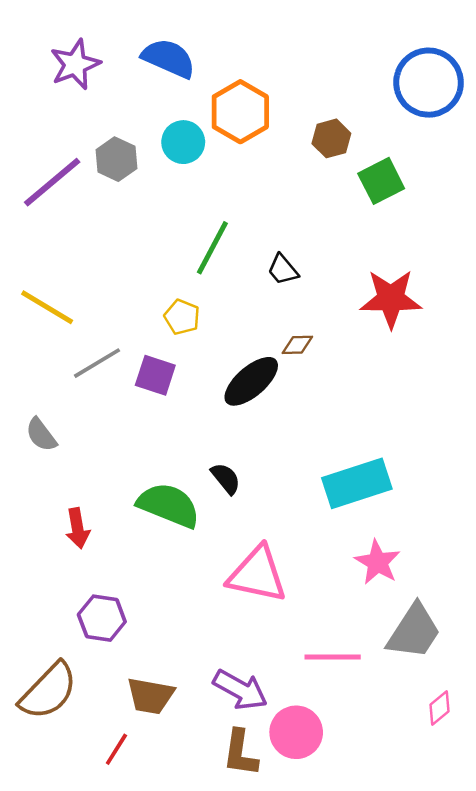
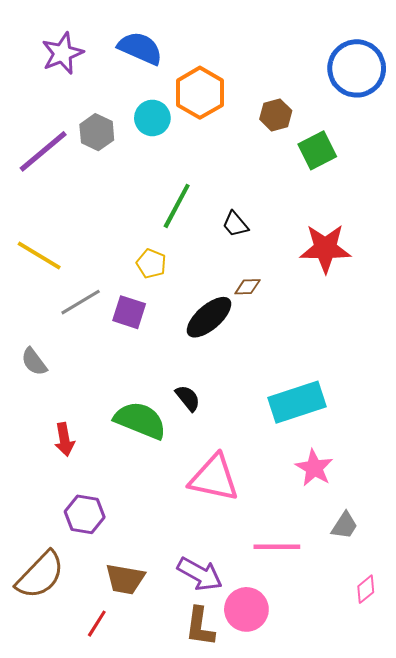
gray trapezoid: (414, 631) -> (345, 525), size x0.6

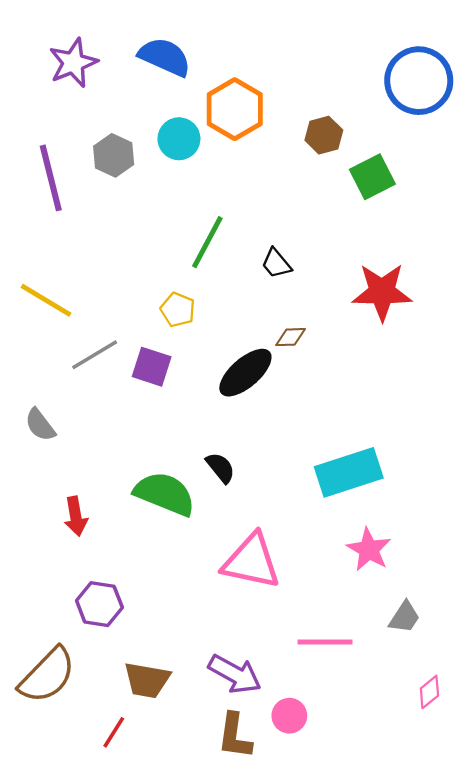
purple line: (43, 151) -> (51, 178), turned -64
pink circle: (246, 609) -> (289, 716), size x0.7

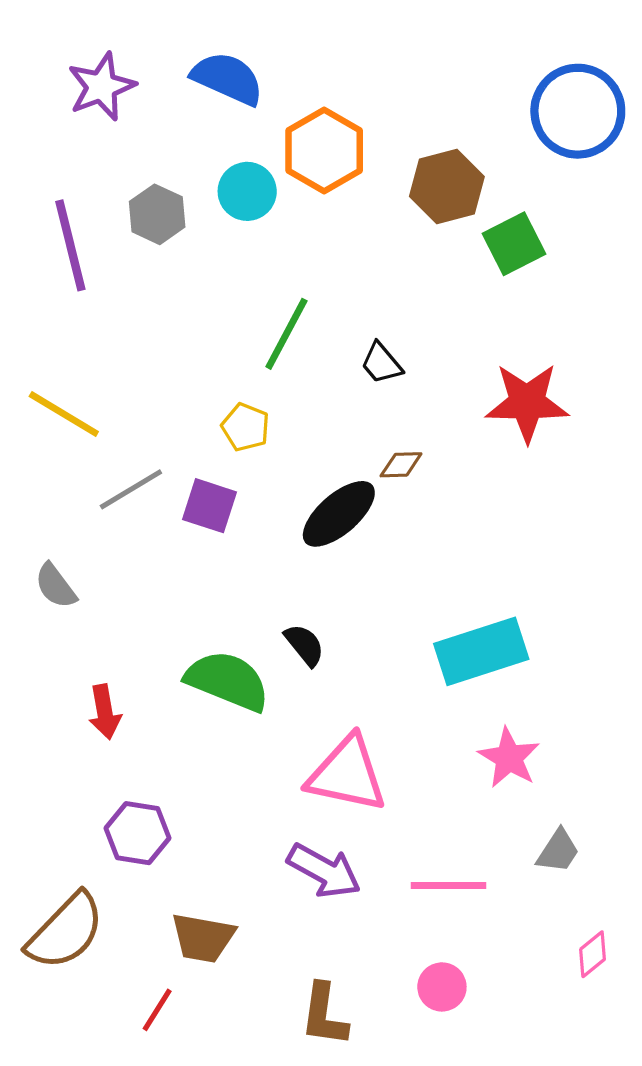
brown hexagon: (324, 135) -> (447, 186), size x1.4
purple arrow: (235, 674) -> (324, 871), moved
pink circle: (289, 716) -> (442, 987), moved

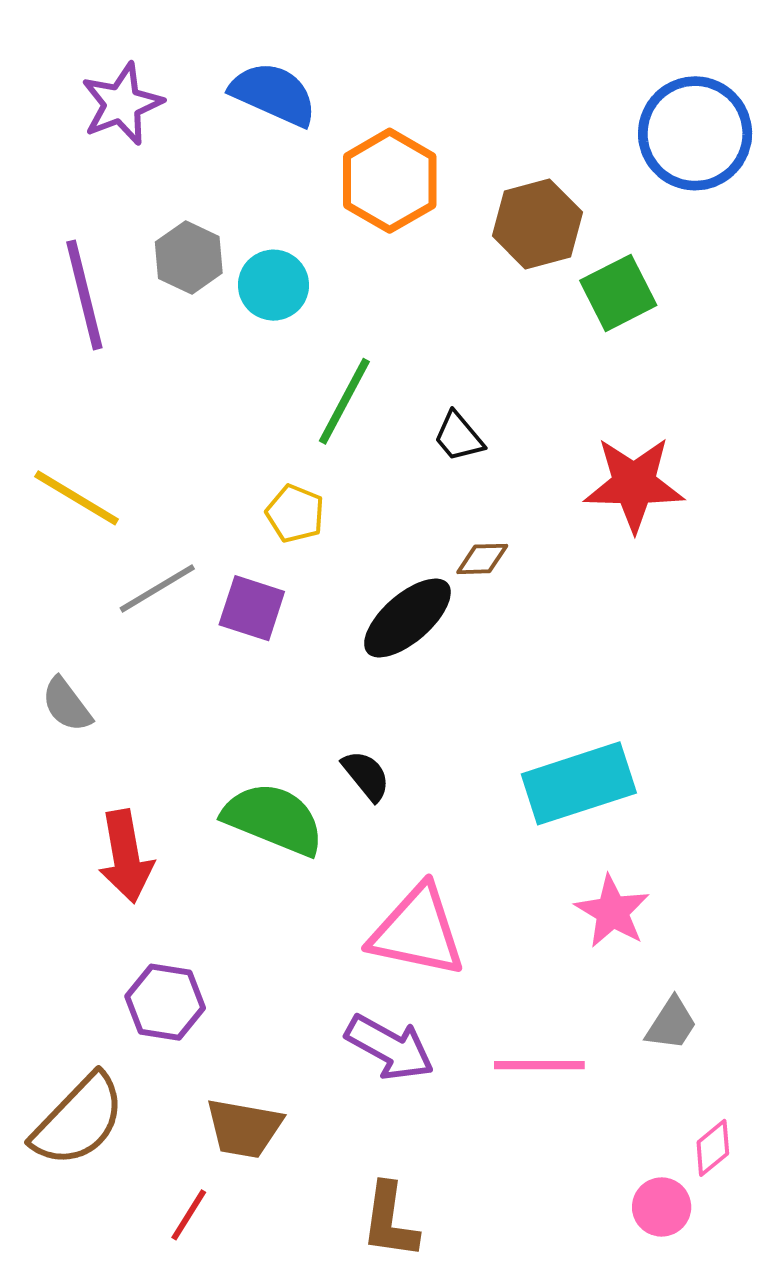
cyan circle: (247, 191) -> (273, 285), moved
red arrow: (105, 712) -> (126, 856), size x1.4
pink circle: (442, 987) -> (662, 1207), moved

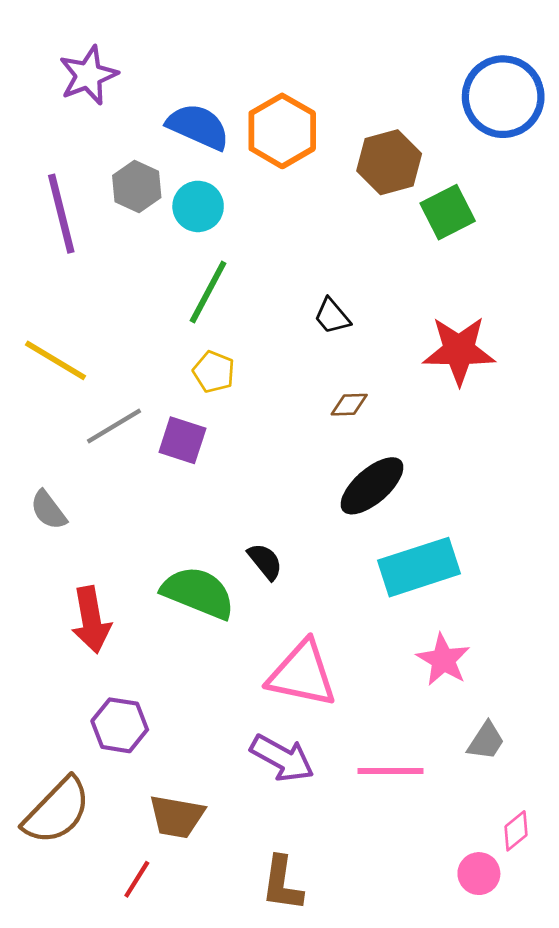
blue semicircle: (273, 94) -> (198, 127), moved
green line: (344, 401) -> (208, 292), moved
black ellipse: (407, 618) -> (372, 486), moved

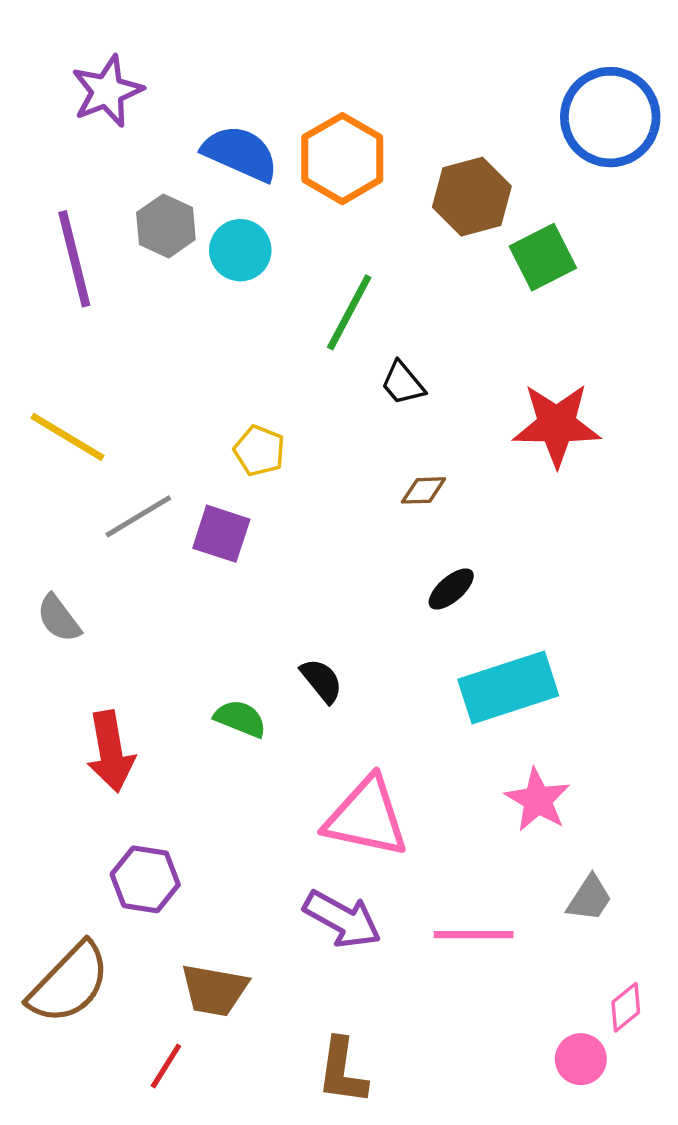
green line: (208, 292) -> (349, 312), moved
black ellipse: (372, 486) -> (451, 589), size x0.6
green semicircle: (198, 593) -> (240, 719), size x0.6

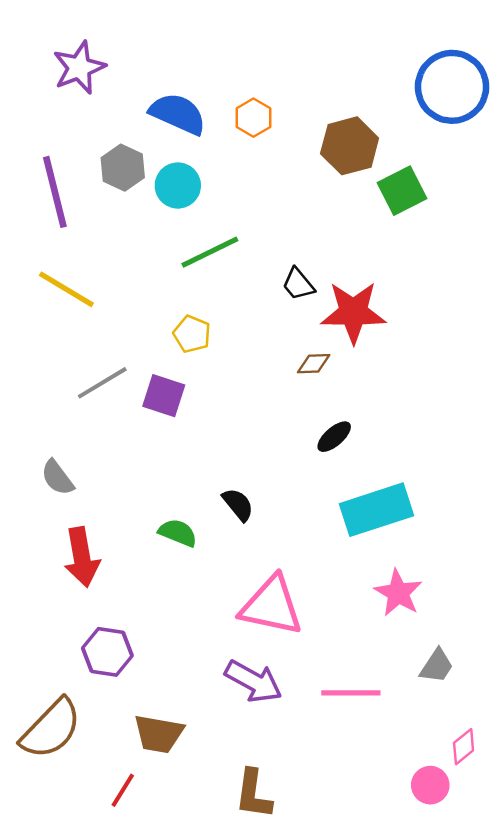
orange hexagon: (342, 159) -> (253, 118), size x0.6
green line: (349, 312) -> (210, 252), moved, turned 36
red star: (557, 425) -> (353, 312), moved
yellow line: (67, 437) -> (66, 289), moved
gray semicircle: (59, 618) -> (57, 478), moved

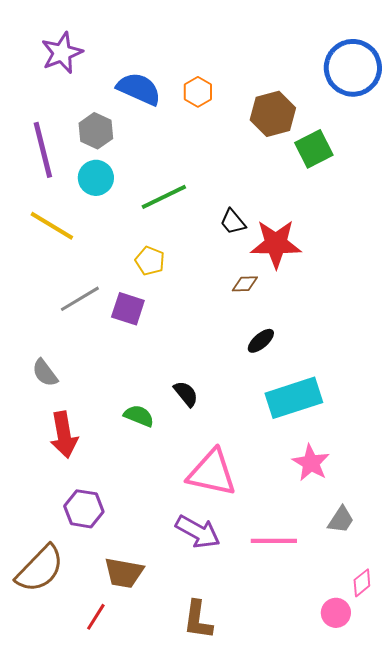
cyan circle: (178, 186) -> (96, 178), moved

